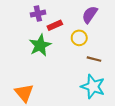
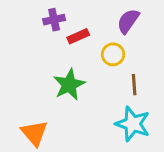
green star: (40, 45) -> (69, 85), moved
brown line: (94, 59) -> (134, 85), turned 72

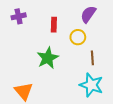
purple cross: (54, 20) -> (19, 16), moved
red rectangle: (78, 36) -> (54, 25), turned -64

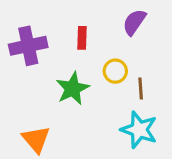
purple cross: (19, 16) -> (28, 46), moved, size x1.6
yellow circle: (78, 37) -> (115, 71), moved

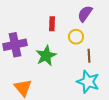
purple cross: (28, 46) -> (15, 45), moved
yellow circle: (115, 71) -> (76, 37), moved

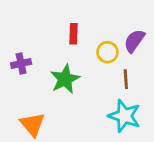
purple semicircle: (85, 14) -> (134, 41), moved
purple cross: (15, 45) -> (21, 64), size x0.6

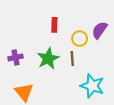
purple cross: (21, 64) -> (15, 57), moved
brown line: (126, 79) -> (72, 59), moved

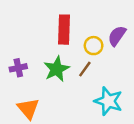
red rectangle: (54, 25) -> (64, 30), size x1.6
brown line: (72, 59) -> (85, 69), turned 40

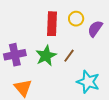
yellow circle: (94, 46) -> (76, 19), moved
purple cross: (18, 68) -> (15, 55), size x1.5

